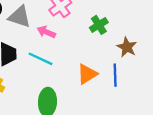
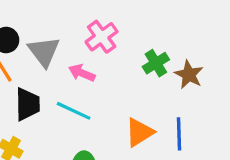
gray triangle: (19, 17) -> (44, 52), turned 35
brown star: (127, 47) -> (189, 75), moved

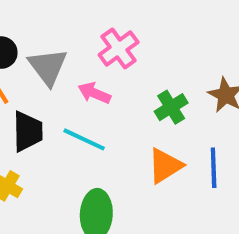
green cross: (156, 63) -> (171, 107), moved

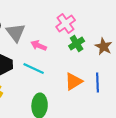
pink cross: (119, 49) -> (66, 24), moved
green cross: (171, 107) -> (77, 44), moved

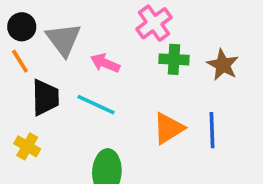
green cross: (77, 44) -> (174, 59), turned 35

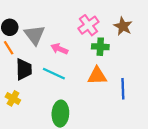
brown star: (223, 65) -> (123, 26), moved
orange triangle: (168, 128) -> (97, 76), moved, turned 30

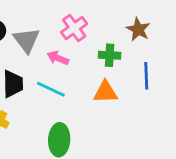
pink cross: (88, 25) -> (74, 28), moved
blue line: (123, 89) -> (146, 76), moved

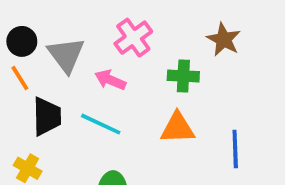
blue line: (146, 76) -> (235, 149), moved

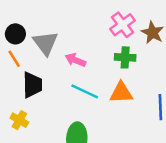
pink cross: (133, 38) -> (123, 25), moved
cyan line: (101, 124) -> (85, 91), moved

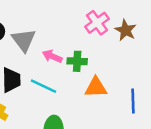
green cross: (125, 57) -> (77, 61), moved
cyan line: (85, 91) -> (44, 86), moved

